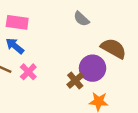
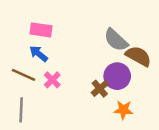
gray semicircle: (81, 19) -> (116, 40), moved, size x1.5

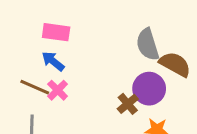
gray semicircle: (116, 40) -> (148, 44), turned 30
pink cross: (52, 80) -> (58, 90), moved

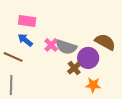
gray semicircle: (148, 44) -> (66, 47), moved, turned -55
pink cross: (58, 90) -> (51, 45), moved

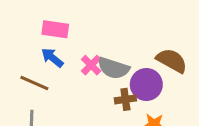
brown cross: (74, 68) -> (125, 99), turned 32

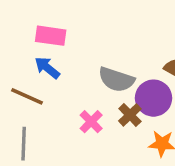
pink cross: (91, 65) -> (91, 122), moved
brown cross: (125, 99) -> (130, 115), turned -36

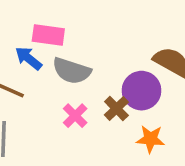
pink rectangle: (51, 36) -> (48, 35), moved
gray semicircle: (116, 80) -> (72, 71), moved

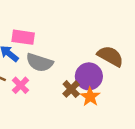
pink cross: (75, 116) -> (21, 85), moved
orange star: (150, 139) -> (90, 97), moved, turned 30

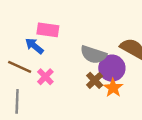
gray semicircle: (40, 62) -> (93, 55), moved

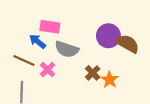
gray semicircle: (93, 55) -> (67, 49), moved
purple circle: (112, 68) -> (108, 36), moved

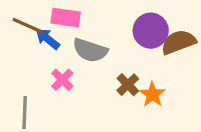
brown semicircle: (128, 44) -> (179, 42), turned -50
brown line: (24, 61) -> (28, 26), moved

